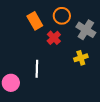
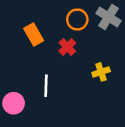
orange rectangle: (35, 21) -> (34, 34), moved
gray cross: (86, 30) -> (109, 17), moved

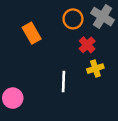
red cross: (67, 47) -> (87, 45), moved
white line: (46, 86) -> (64, 82), moved

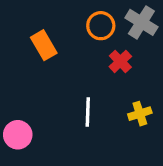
yellow cross: (95, 69) -> (140, 114), moved

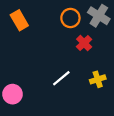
orange rectangle: (44, 45) -> (19, 20), moved
white line: (88, 112) -> (61, 78), turned 48

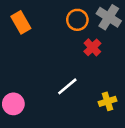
yellow cross: (98, 79) -> (107, 101), moved

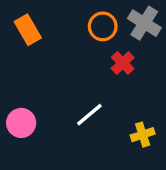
pink circle: (13, 104) -> (21, 123), moved

